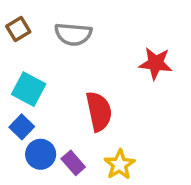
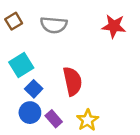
red star: (156, 63) -> (114, 26), moved
cyan square: (29, 89) -> (21, 65), turned 30
blue square: (22, 127) -> (34, 89), moved

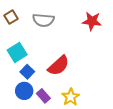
red semicircle: (73, 81) -> (59, 66), turned 60

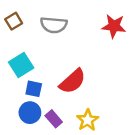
blue square: (27, 72) -> (34, 89), turned -32

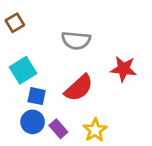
gray semicircle: (54, 25) -> (76, 40), moved
red star: (114, 26) -> (124, 69), moved

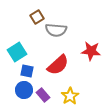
brown square: (15, 23) -> (37, 17), moved

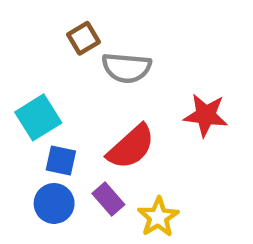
purple rectangle: (43, 95) -> (108, 199), moved

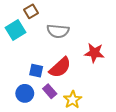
brown square: (84, 38) -> (31, 11), moved
cyan square: (38, 117) -> (15, 30), moved
blue square: (61, 160) -> (36, 71), moved

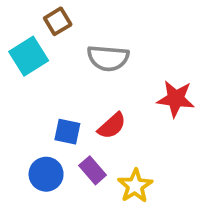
red semicircle: (60, 67) -> (112, 126), size x0.7

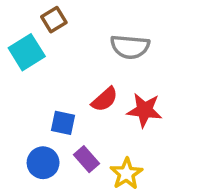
gray semicircle: (108, 58) -> (130, 47), moved
red star: (176, 99) -> (144, 110), moved
red semicircle: (112, 126) -> (105, 99), moved

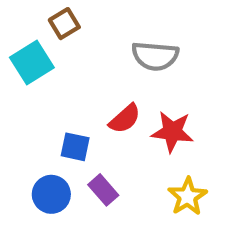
yellow star: (126, 174) -> (188, 196), moved

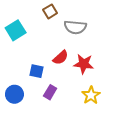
brown square: (64, 24) -> (50, 11), moved
purple rectangle: (103, 190) -> (50, 92), turned 72
blue circle: (51, 194) -> (14, 94), moved

